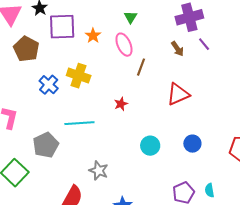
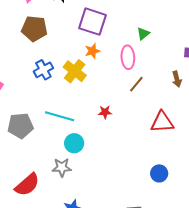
purple square: (62, 27) -> (93, 22), moved
orange star: (93, 36) -> (92, 51), moved
brown pentagon: (26, 49) -> (34, 29), turned 30
cyan circle: (150, 146) -> (74, 143), moved
gray star: (99, 171) -> (62, 167), turned 30

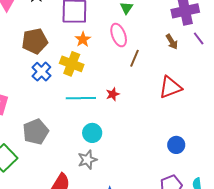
brown pentagon: (34, 29) -> (35, 41), moved
cyan line: (60, 116) -> (81, 98), moved
blue circle: (159, 173) -> (176, 145), moved

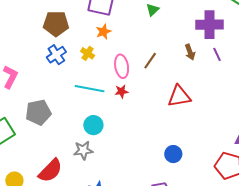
pink ellipse: (119, 35) -> (122, 66), moved
yellow cross: (72, 64) -> (88, 53), size x0.6

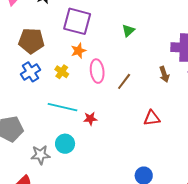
pink ellipse: (122, 66) -> (97, 71), moved
red star: (121, 91) -> (90, 119), moved
red triangle: (179, 96) -> (152, 118), size x0.7
gray star: (83, 150) -> (40, 155), moved

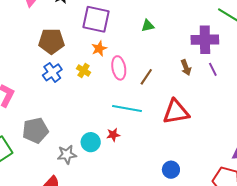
green triangle: (128, 31) -> (148, 26), turned 32
cyan line: (62, 107) -> (127, 109), moved
red triangle: (152, 118) -> (176, 112), size x1.6
red star: (90, 119) -> (113, 135), moved

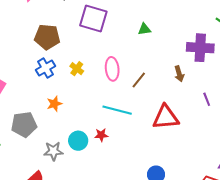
orange star: (99, 49) -> (54, 104), moved
purple line: (213, 69) -> (207, 99), moved

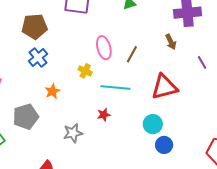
yellow cross: (77, 69) -> (85, 71), moved
cyan circle: (78, 141) -> (153, 124), moved
gray star: (53, 151) -> (73, 133), moved

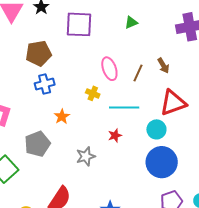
brown arrow: (171, 42) -> (163, 66), moved
blue cross: (38, 57) -> (45, 84), turned 30
cyan circle: (153, 124) -> (156, 129), moved
blue circle: (164, 145) -> (162, 162), moved, size x1.8

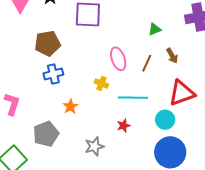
green triangle: (131, 22) -> (155, 29), moved

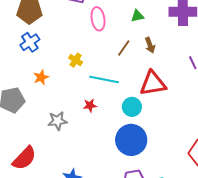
pink ellipse: (118, 59) -> (98, 19), moved
blue cross: (53, 74) -> (30, 42), turned -30

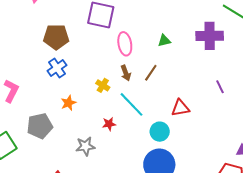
brown arrow: (150, 45) -> (126, 73), moved
cyan line: (104, 79) -> (132, 104), turned 36
red triangle: (153, 84) -> (180, 108), size x0.7
red star: (90, 105) -> (109, 124), moved

